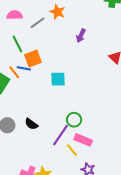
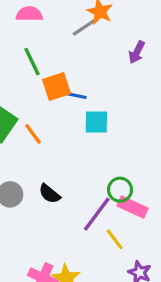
gray line: (37, 23) -> (84, 27), moved
blue line: (24, 68) -> (75, 95), moved
orange line: (14, 72) -> (33, 134), moved
pink rectangle: (83, 140) -> (133, 207), moved

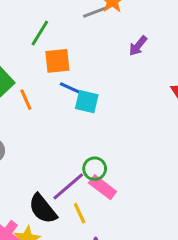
green line: (32, 62) -> (40, 33), turned 44
blue line: (75, 95) -> (70, 88), moved
black semicircle: (50, 194) -> (43, 209), moved, size x1.5

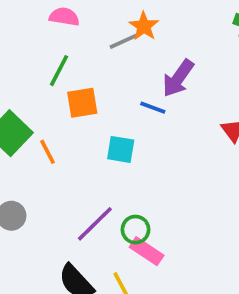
purple arrow: (138, 46) -> (178, 78), size x1.5
blue line: (70, 88) -> (153, 108), moved
purple line: (68, 186) -> (95, 224), moved

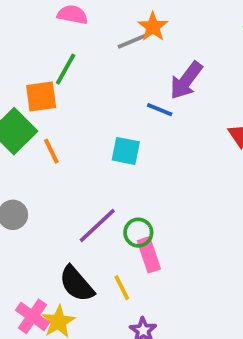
orange square: (82, 103) -> (41, 96), moved
pink rectangle: (147, 251) -> (149, 255), turned 36

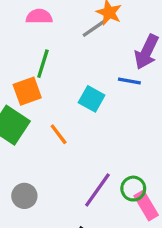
orange line: (51, 151) -> (59, 134), moved
cyan square: (126, 151) -> (92, 99), moved, turned 30

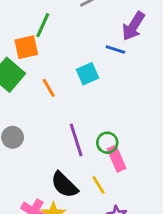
cyan square: (92, 99) -> (87, 74), moved, turned 30
purple line: (97, 190) -> (76, 140), turned -60

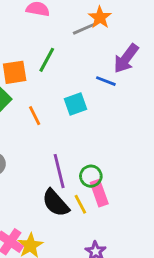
green line: (43, 25) -> (47, 60), moved
black semicircle: (64, 185) -> (56, 203), moved
yellow line: (98, 185) -> (80, 204), moved

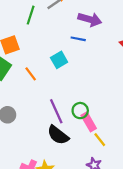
purple arrow: (126, 58) -> (90, 19), turned -100
green line: (47, 60) -> (31, 15), moved
yellow line: (80, 204) -> (100, 140), moved

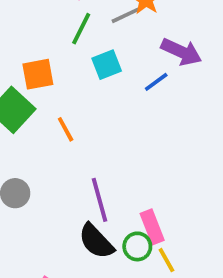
blue line: (78, 39) -> (156, 82), turned -56
cyan square: (59, 60) -> (107, 65), moved
green circle: (80, 111) -> (137, 246), moved

